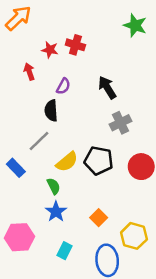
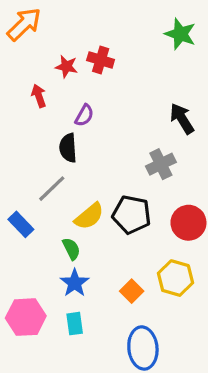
black arrow: (107, 87) -> (182, 119), moved
yellow hexagon: (134, 236) -> (175, 278), moved
cyan rectangle: (65, 251) -> (75, 324), moved, turned -35

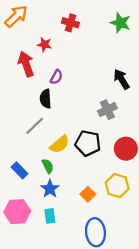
red cross: (101, 60) -> (70, 23), moved
red arrow: (39, 96) -> (26, 64), size x1.6
blue rectangle: (21, 224) -> (19, 170), moved

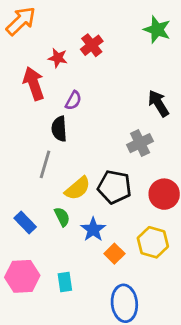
red cross: (70, 23) -> (92, 45), moved, turned 35
gray line: (35, 126) -> (45, 164), turned -30
blue star: (50, 189) -> (93, 230), moved

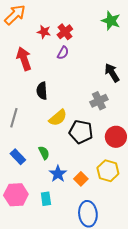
red star: (58, 58) -> (44, 32), moved
purple semicircle: (73, 100) -> (63, 53), moved
gray line: (45, 164) -> (14, 118), moved
yellow semicircle: (78, 188) -> (58, 118), moved
blue star: (93, 230) -> (58, 174), moved

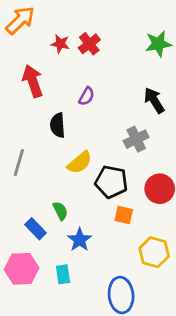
green star: (111, 21) -> (158, 44), moved, turned -30
purple semicircle: (63, 53) -> (87, 96), moved
blue rectangle: (18, 157) -> (35, 229), moved
yellow hexagon: (108, 171) -> (154, 252), moved
orange square: (81, 179) -> (124, 215), moved, turned -32

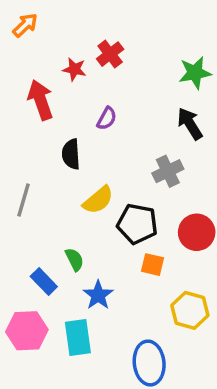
orange arrow: (20, 20) -> (25, 25), size x0.7
red star: (60, 44) -> (74, 69), moved
green star: (158, 44) -> (195, 73), moved
cyan rectangle: (63, 274) -> (78, 338), size x1.5

